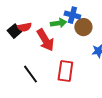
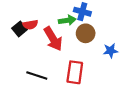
brown circle: (83, 27) -> (86, 33), moved
black line: (30, 74) -> (37, 76), turned -36

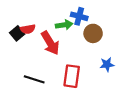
brown circle: (86, 33) -> (93, 33), moved
blue star: (111, 51) -> (107, 64), moved

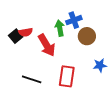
blue cross: (79, 16) -> (74, 20), turned -35
green arrow: (64, 25) -> (60, 28), turned -91

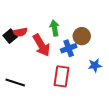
blue cross: (74, 20) -> (69, 48), moved
black line: (32, 79) -> (15, 83), moved

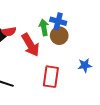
brown circle: (82, 36) -> (59, 36), moved
blue cross: (69, 48) -> (58, 21), moved, turned 35

